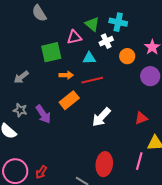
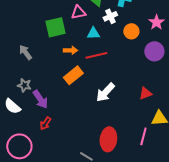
gray arrow: (21, 77) -> (25, 52), turned 91
purple arrow: (43, 114) -> (40, 99), moved
red arrow: (41, 172) -> (45, 123), moved

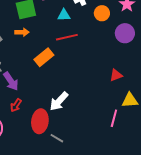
orange arrow: (70, 50) -> (22, 32), moved
white arrow: (105, 92) -> (59, 101), moved
red ellipse: (108, 139) -> (40, 121), moved

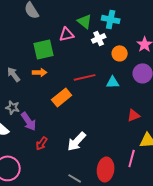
cyan triangle: (64, 15) -> (113, 82), moved
red arrow: (16, 105) -> (42, 143), moved
red ellipse: (40, 121) -> (106, 169), moved

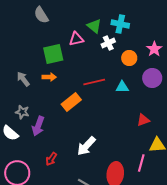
purple arrow: (29, 121) -> (38, 126), turned 54
red arrow: (42, 143) -> (51, 159), moved

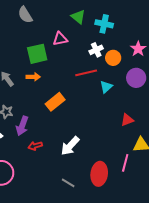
green triangle: (94, 26) -> (78, 17), moved
white cross: (108, 43) -> (96, 50), moved
red line: (94, 82) -> (86, 73), moved
cyan triangle: (122, 87) -> (106, 87), turned -40
red arrow: (51, 159) -> (35, 146), moved, turned 40

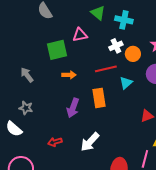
orange arrow: (33, 77) -> (69, 75), moved
orange rectangle: (55, 102) -> (99, 98), moved, turned -60
purple arrow: (22, 126) -> (73, 108), moved

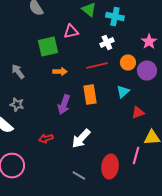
orange circle: (133, 54) -> (128, 62), moved
cyan triangle: (126, 83) -> (123, 92), moved

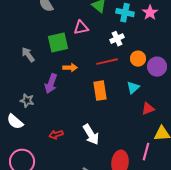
pink star: (149, 42) -> (150, 13), moved
gray arrow: (18, 72) -> (28, 55), moved
purple arrow: (64, 104) -> (51, 84), moved
white arrow: (81, 138) -> (91, 135), turned -75

